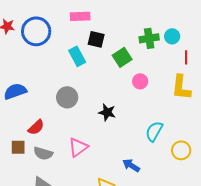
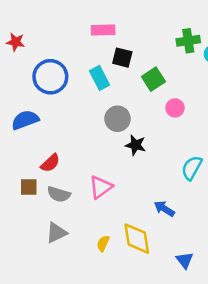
blue circle: (36, 31) -> (50, 77), moved
green cross: (149, 38) -> (188, 41), moved
gray circle: (67, 97) -> (118, 119), moved

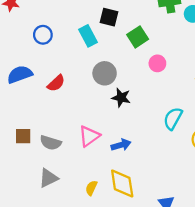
blue circle: (50, 77) -> (43, 35), size x0.6
red semicircle: (50, 163) -> (56, 83), moved
blue arrow: (164, 209) -> (121, 145), moved, turned 132

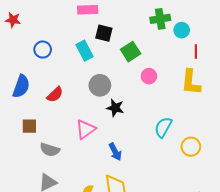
blue semicircle: (20, 74) -> (21, 86), turned 130
brown square: (23, 136) -> (29, 126), moved
pink triangle: (89, 136) -> (86, 129), moved
blue arrow: (121, 145) -> (115, 152), turned 78

